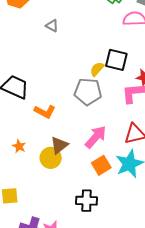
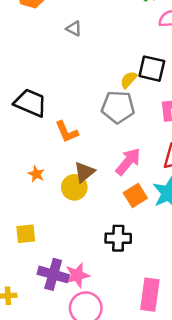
orange L-shape: (45, 112) -> (67, 132), turned 40

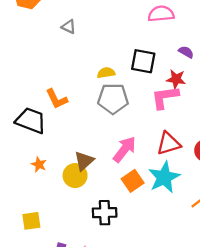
yellow semicircle: (129, 80) -> (106, 73), moved, turned 42
black trapezoid: (30, 103) -> (31, 121), moved
orange L-shape: (67, 132) -> (57, 99), moved
black cross: (118, 238) -> (105, 213), moved

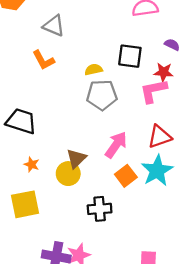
gray triangle: (69, 27) -> (54, 26), size x1.5
orange L-shape: (57, 99) -> (43, 60), moved
yellow square: (31, 221) -> (25, 204), moved, size x1.5

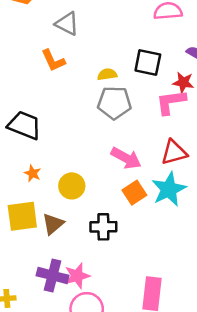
pink arrow: (116, 145) -> (126, 158), turned 80
brown triangle: (76, 158) -> (53, 224), moved

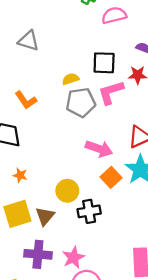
orange L-shape: (53, 60) -> (26, 100), moved
pink L-shape: (171, 102) -> (111, 92), moved
yellow circle: (72, 186) -> (67, 191), moved
purple cross: (53, 276) -> (38, 254), moved

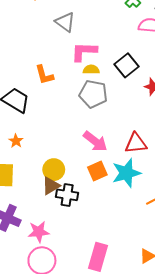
black square: (104, 63) -> (127, 65), turned 30
pink L-shape: (111, 92) -> (84, 52), moved
brown triangle: (45, 216) -> (51, 186), moved

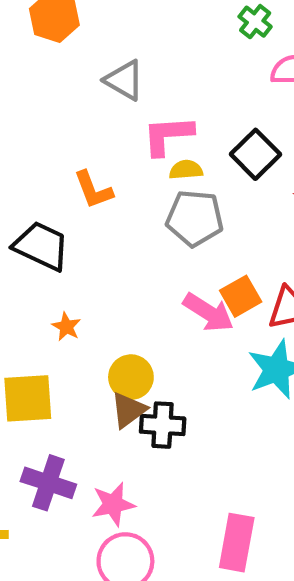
orange star: (16, 141) -> (66, 327), moved
orange square: (97, 171) -> (241, 296), moved

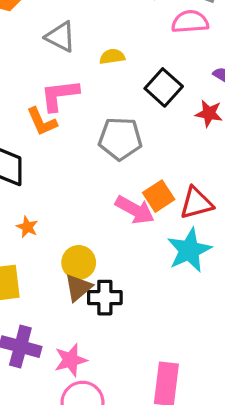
pink L-shape: (168, 135) -> (60, 95), moved
yellow semicircle: (186, 170) -> (112, 57), moved

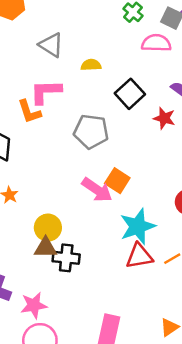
orange square: (159, 196) -> (117, 181), turned -30
red triangle: (196, 203) -> (139, 256), moved
brown triangle: (78, 288) -> (46, 248), turned 35

